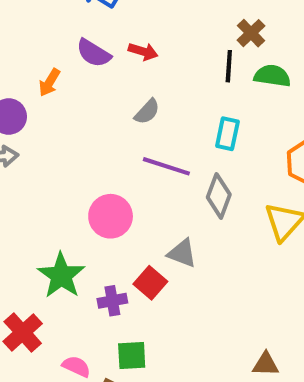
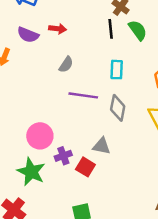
green semicircle: (272, 76) -> (138, 30), turned 55
pink circle: (111, 216) -> (40, 136), moved
purple cross: (112, 301) -> (63, 156), moved

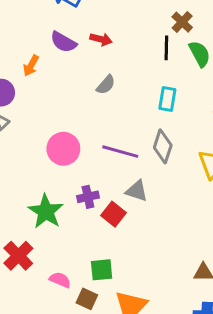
purple line: (83, 95) -> (120, 152), moved
pink circle: (40, 136) -> (63, 149), moved

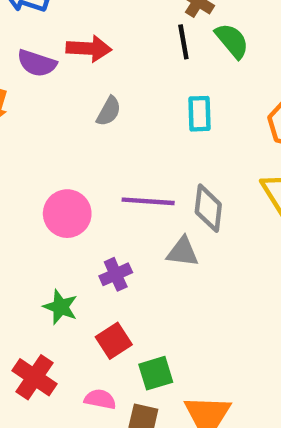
red arrow: (101, 39) -> (89, 49), size x1.4
gray diamond: (163, 146) -> (208, 208), moved
green star: (46, 211) -> (60, 307), size x0.7
red square: (114, 214) -> (114, 341), moved, turned 30

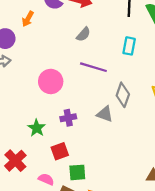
purple line: (148, 201) -> (93, 67), moved

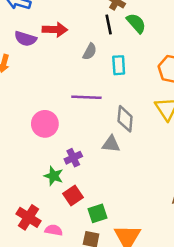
gray semicircle: (83, 34) -> (90, 52), moved
green star: (37, 128) -> (54, 176), moved
pink semicircle: (46, 179) -> (54, 230), moved

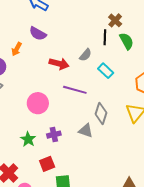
red arrow: (55, 30) -> (59, 64), moved
cyan rectangle: (119, 65) -> (106, 71), turned -56
green star: (54, 176) -> (28, 139), moved

